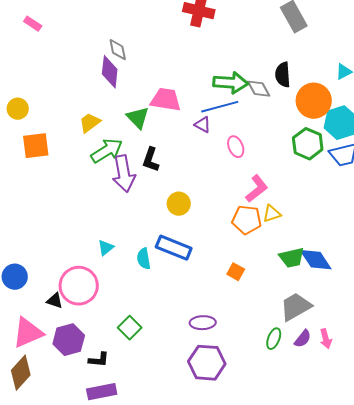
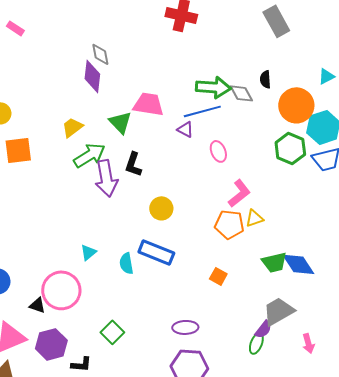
black semicircle: (283, 75) -> (265, 79), size x0.7
purple semicircle: (303, 339) -> (263, 329), moved

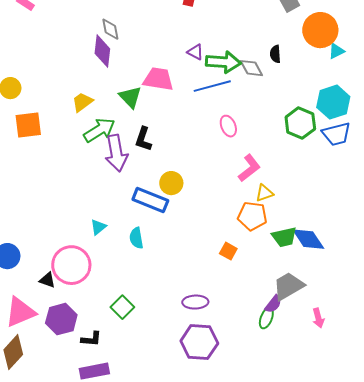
orange circle: (296, 105) -> (320, 30), moved
purple triangle: (185, 129) -> (195, 52), moved
orange pentagon: (229, 224) -> (252, 216), moved
blue rectangle: (156, 252) -> (150, 200), moved

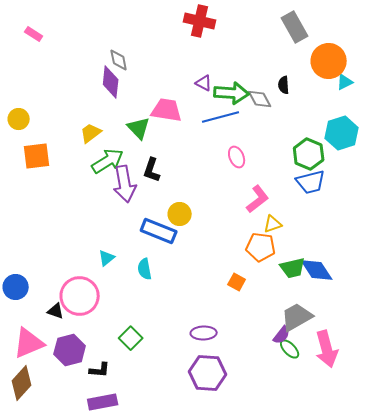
blue trapezoid: (336, 134) -> (311, 182), moved
green ellipse: (266, 318) -> (290, 349), moved, turned -65
pink arrow: (318, 318) -> (327, 349), size x1.8

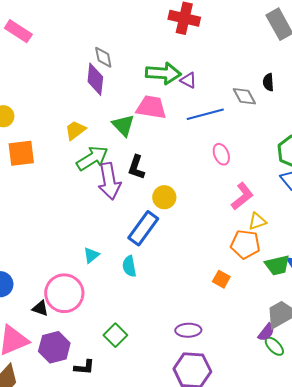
pink rectangle: (34, 34) -> (18, 31), size x1.5
green arrow: (232, 93) -> (163, 73), moved
yellow circle: (180, 214) -> (164, 197), moved
blue rectangle: (159, 231) -> (143, 228), turned -76

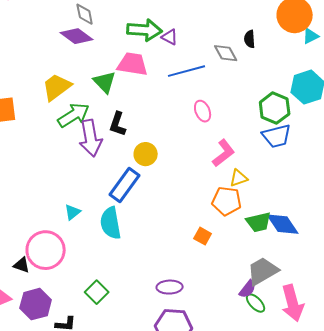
purple diamond: (95, 79) -> (77, 36), turned -60
yellow trapezoid: (75, 130) -> (57, 87), size x1.4
cyan semicircle: (129, 266) -> (111, 223), size x1.5

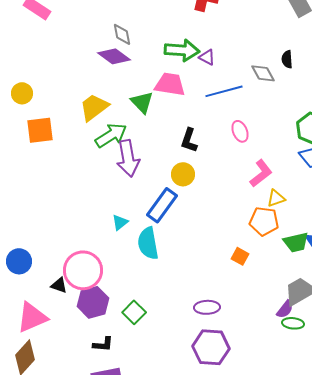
black L-shape: (118, 124) -> (189, 140), moved
cyan triangle: (73, 212) -> (120, 222), moved
green ellipse: (256, 303) -> (293, 323), turned -40
purple hexagon: (36, 304) -> (93, 302), moved

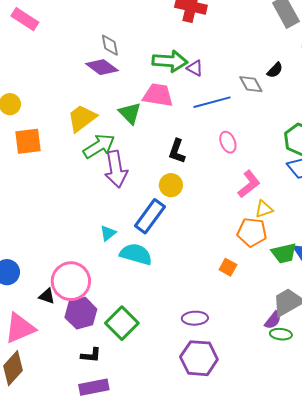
black semicircle: (287, 59) -> (275, 70), turned -132
cyan semicircle: (148, 243) -> (136, 254), turned 116
green square: (134, 312) -> (122, 323), size x1.4

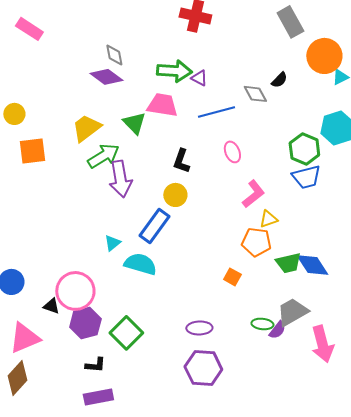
green ellipse: (281, 334) -> (262, 324), moved

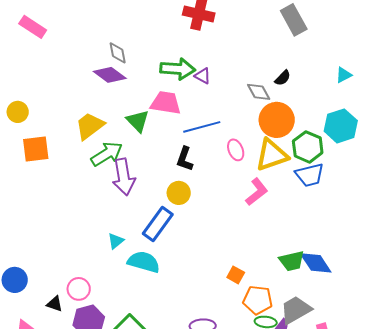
orange circle: (324, 56) -> (277, 120), moved
blue line: (216, 112) -> (202, 127), moved
yellow triangle: (268, 219) -> (272, 155), moved, size x1.8
orange pentagon: (256, 242) -> (258, 300), moved
pink circle: (75, 291) -> (79, 289), size x0.6

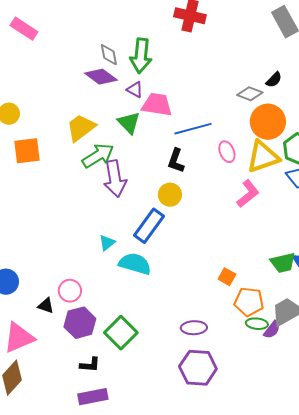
green arrow: (178, 69) -> (141, 56), moved, turned 92
purple triangle: (203, 76) -> (135, 90), moved
gray diamond: (259, 92) -> (250, 94), turned -40

